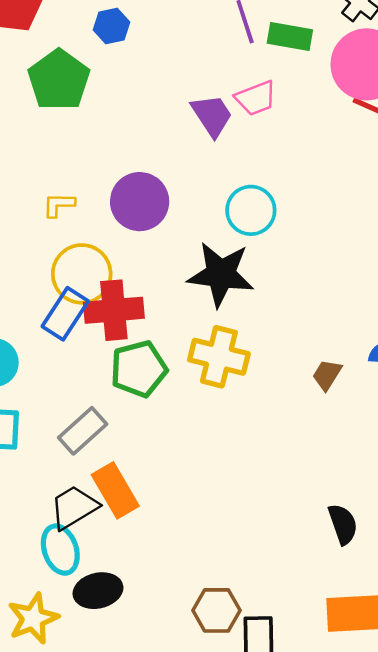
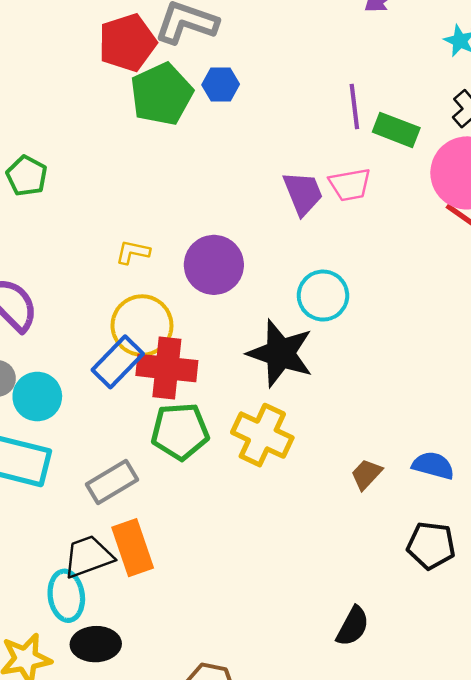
green pentagon: (59, 80) -> (162, 94), moved
black semicircle: (343, 524) -> (353, 626), turned 36

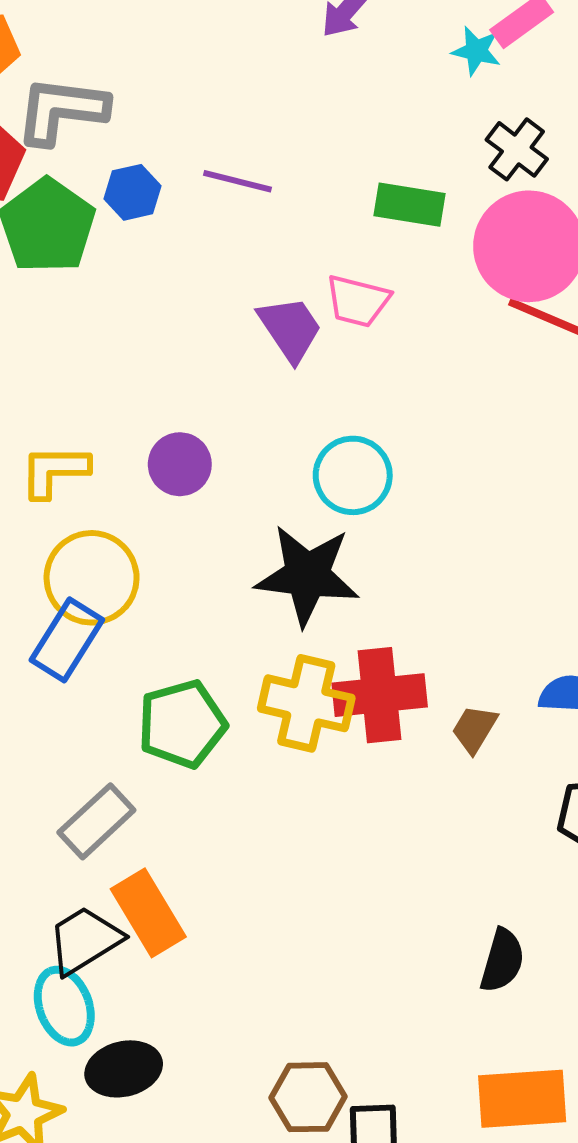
purple line: (354, 106) -> (238, 181), moved, turned -57
pink trapezoid: (350, 185) -> (358, 301), turned 36
yellow L-shape: (133, 252) -> (54, 471), size x1.4
purple circle: (214, 265) -> (180, 464), size x0.7
red cross: (167, 368) -> (380, 695), moved

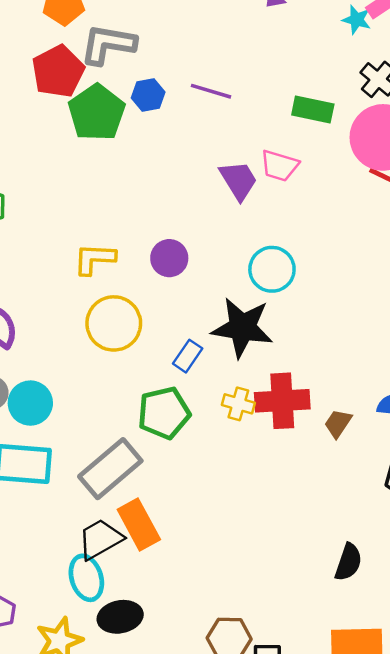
blue rectangle: (67, 640) -> (188, 356), moved, size x0.7
yellow cross: (306, 703) -> (238, 404), size x0.6
gray rectangle: (96, 821) -> (110, 469), size x1.4

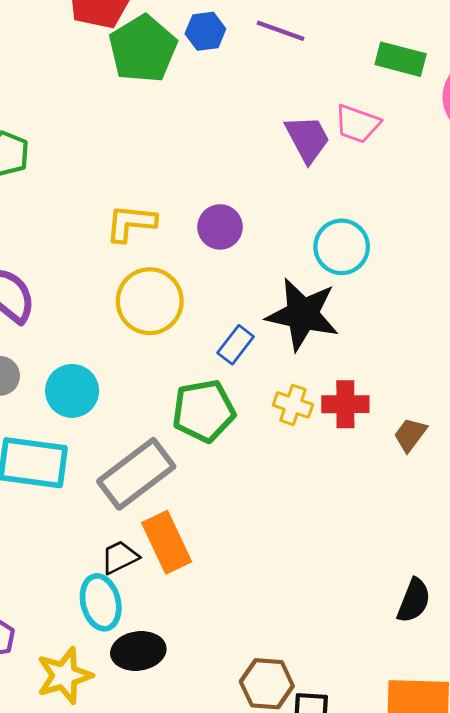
red cross: (282, 401) -> (345, 404), size x0.7
cyan circle: (30, 403) -> (72, 391), moved
black trapezoid: (100, 539) -> (120, 557), size x0.7

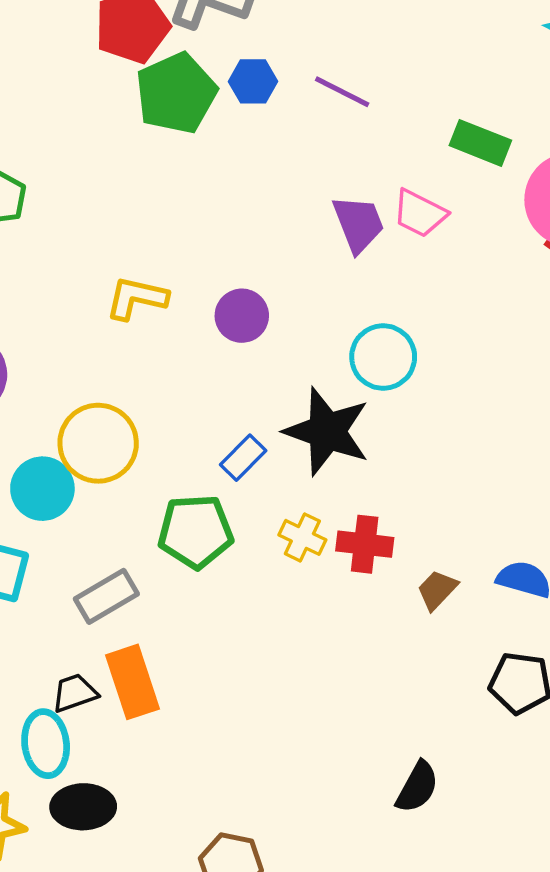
yellow circle: (150, 301) -> (98, 443), moved
gray rectangle: (136, 474) -> (106, 596), size x0.7

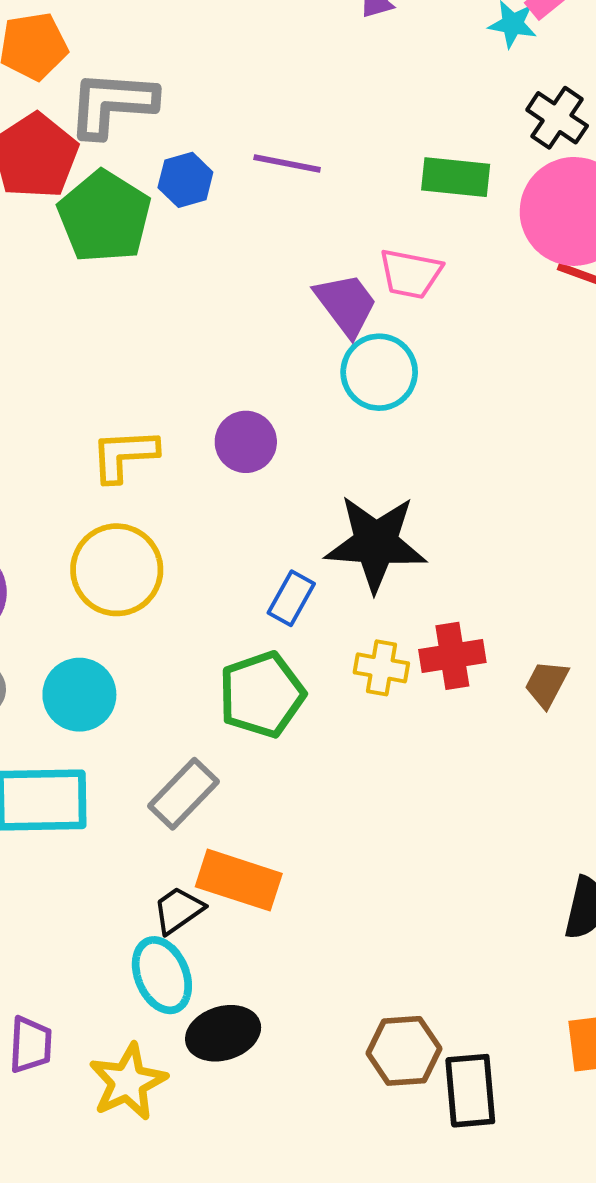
cyan circle: (383, 357) -> (379, 372), moved
yellow circle: (98, 443) -> (117, 570), moved
orange rectangle: (132, 682) -> (239, 880), turned -38

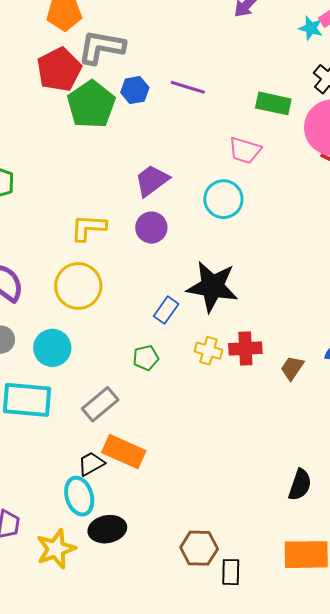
purple trapezoid: (346, 304) -> (152, 180), moved, turned -96
green pentagon: (262, 695) -> (146, 358), size x0.6
black rectangle: (470, 1091) -> (231, 572), size x0.7

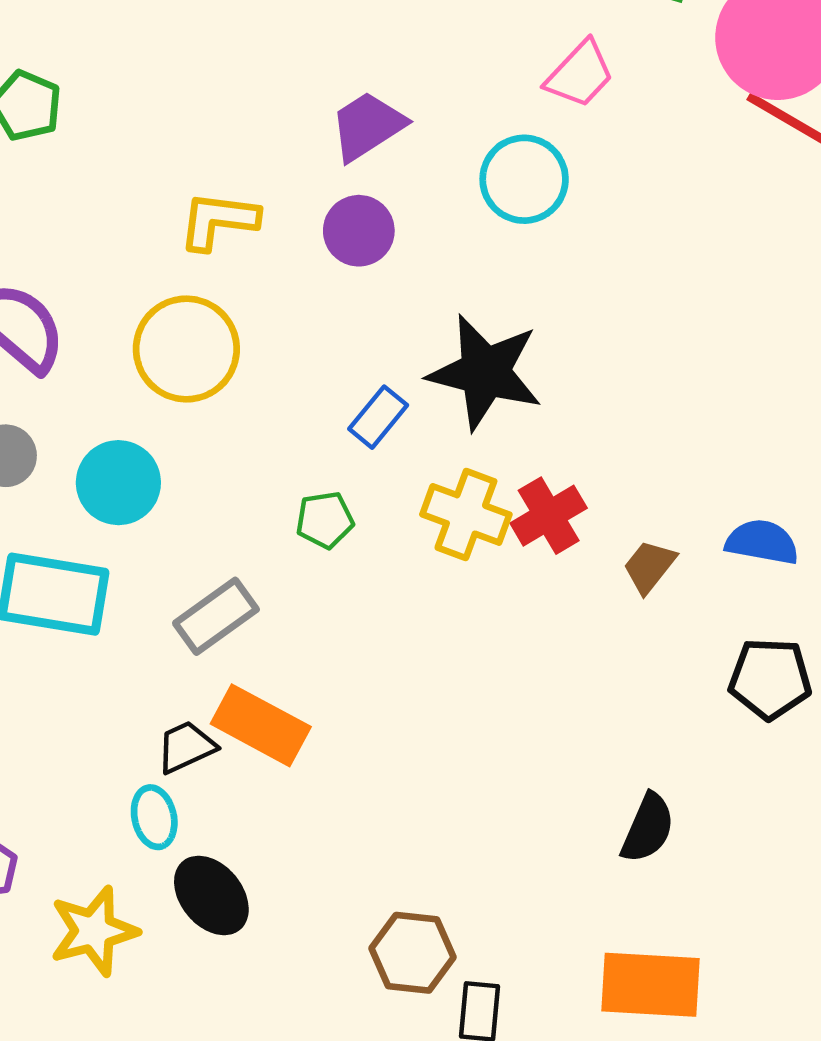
pink trapezoid: (245, 150) -> (580, 74), turned -68
red cross: (245, 348) -> (549, 516), turned -32
yellow cross: (208, 351) -> (466, 514), size x1.4
cyan ellipse: (79, 496) -> (154, 817), size x0.7
black ellipse: (107, 529) -> (211, 895), turned 57

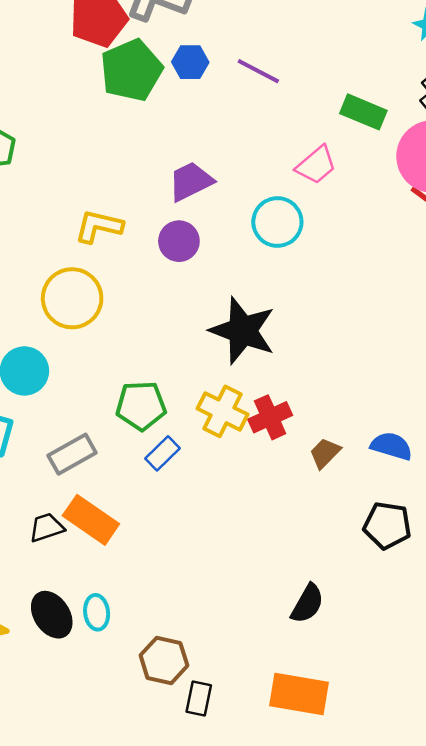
blue rectangle: (378, 417) -> (163, 453), moved
green pentagon: (325, 520) -> (141, 406), size x1.5
cyan ellipse: (154, 817) -> (97, 612), moved

